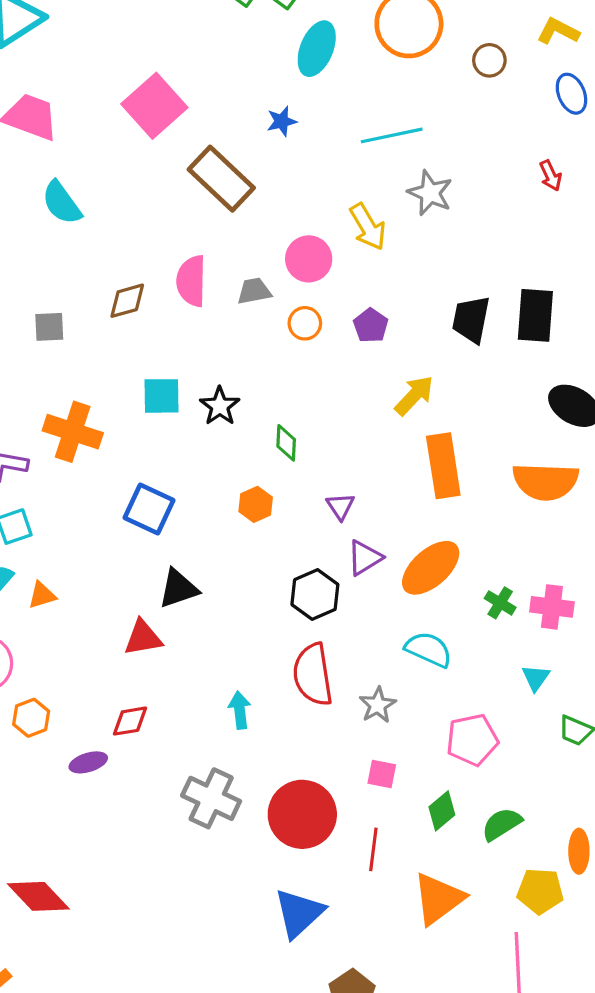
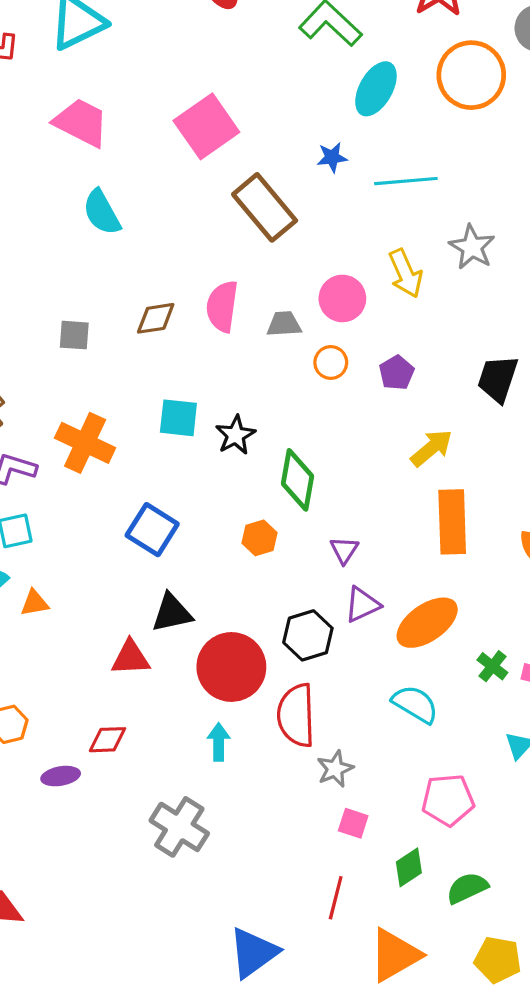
cyan line: (392, 135) -> (406, 181), moved
green diamond: (286, 443) -> (298, 480), size x1.6
gray star: (378, 705) -> (335, 769), moved
red circle: (302, 814) -> (231, 667), moved

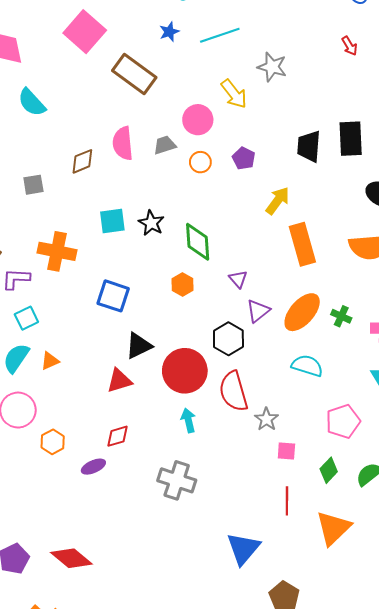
green cross: (492, 666) -> (341, 316), moved

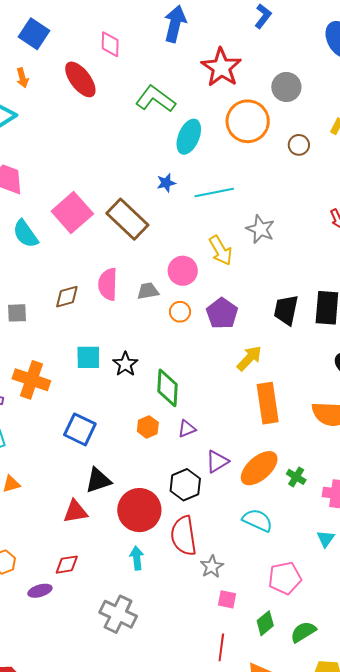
pink square: (85, 32) -> (72, 212), moved
purple pentagon: (244, 158) -> (222, 313), size x1.4
purple triangle: (238, 279) -> (187, 429), moved, turned 42

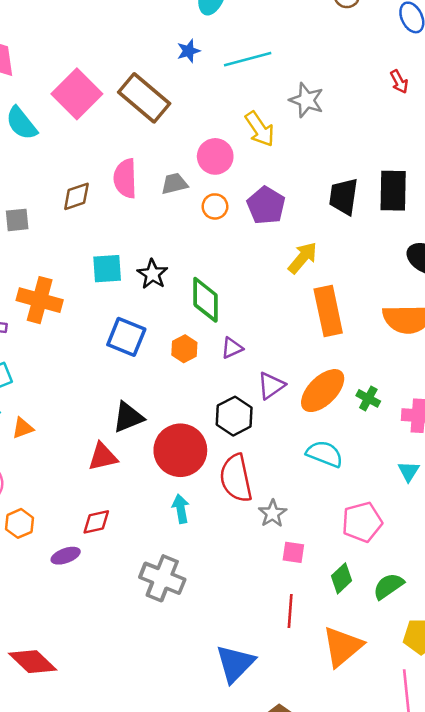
blue square: (80, 429) -> (126, 337), moved

